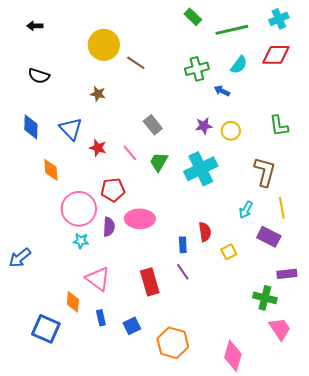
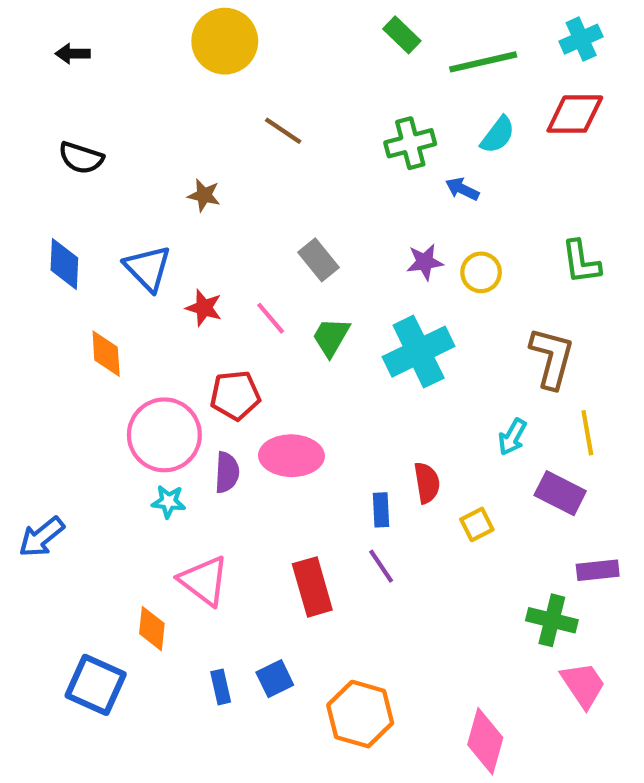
yellow circle: (104, 45) -> (225, 41), moved
blue rectangle: (101, 318) -> (221, 687), moved

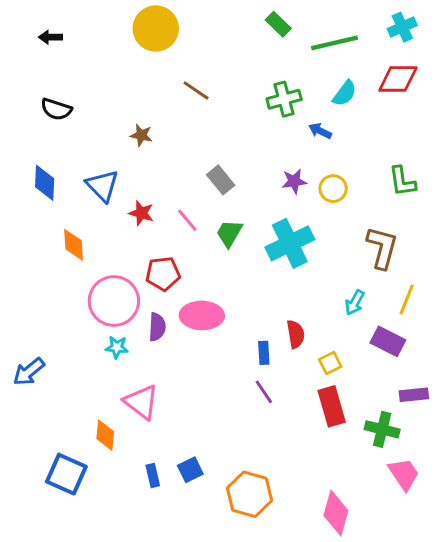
yellow line: (587, 433) -> (407, 300), turned 32
red rectangle: (312, 587) -> (332, 406), moved

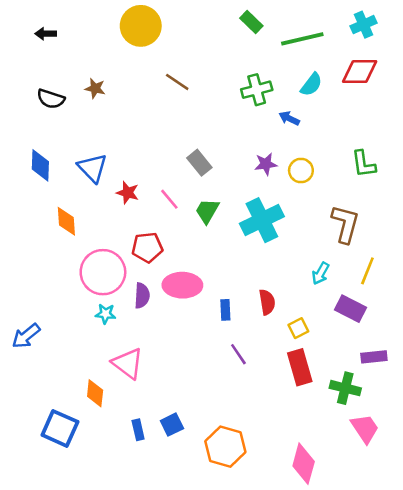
brown star: (141, 135) -> (95, 88), moved
blue rectangle: (264, 353) -> (225, 310), moved

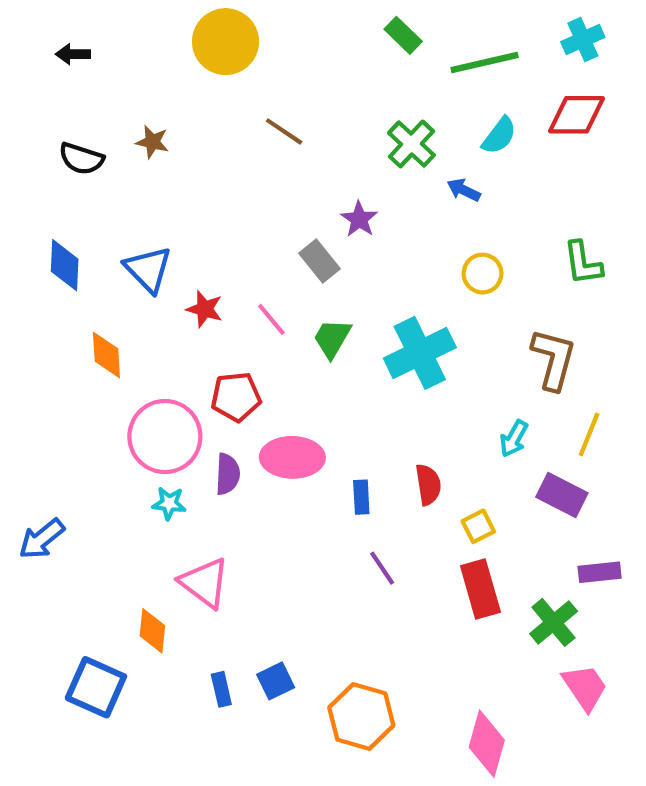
green cross: (257, 90) -> (411, 144), turned -32
purple star: (266, 164) -> (359, 219), moved, turned -30
green cross: (345, 388) -> (554, 622), turned 36

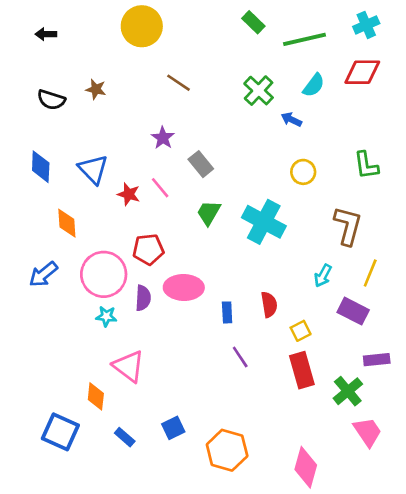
purple star: (359, 219) -> (163, 138), moved
pink line: (271, 319) -> (160, 188), moved
cyan cross: (420, 353) -> (264, 222), turned -36
blue arrow: (42, 539) -> (43, 274), moved
blue rectangle: (221, 689) -> (125, 437), moved, turned -36

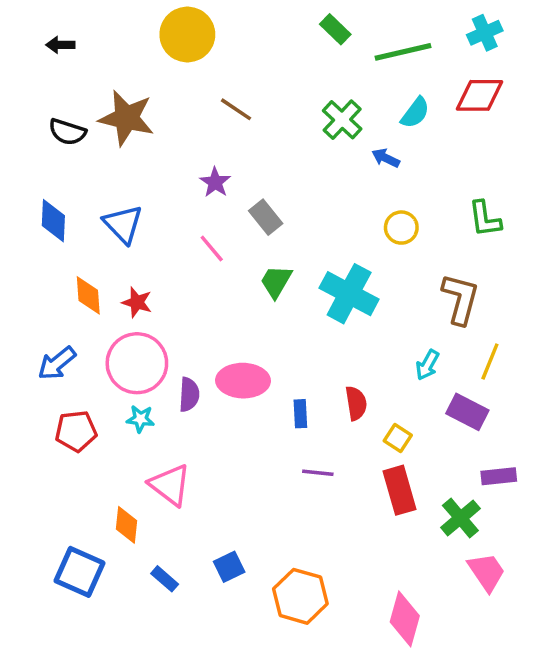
brown star: (96, 89) -> (126, 118), size x2.0
red star: (129, 194) -> (137, 302), moved
red pentagon: (148, 249) -> (76, 431), moved
yellow square: (301, 331) -> (398, 438), turned -30
purple line: (240, 357) -> (318, 473), turned -50

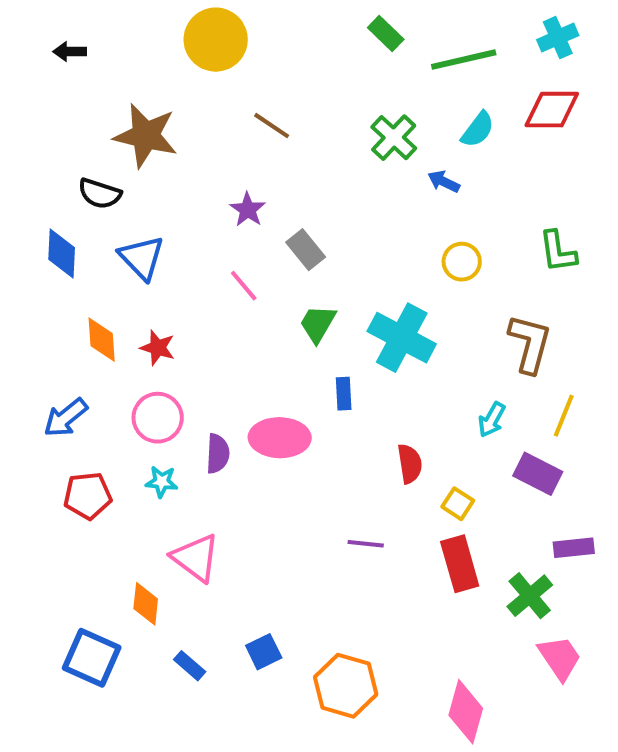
black semicircle: (67, 132) -> (100, 194), moved
pink circle: (137, 363) -> (158, 418), size x0.7
blue rectangle: (300, 414) -> (344, 394), moved

